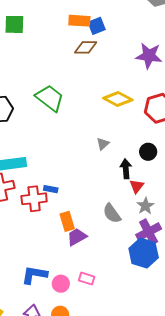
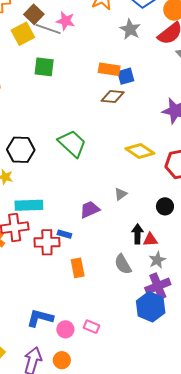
black arrow: (126, 169) -> (138, 234), moved
red triangle: (137, 186) -> (150, 240), turned 42
purple trapezoid: (77, 237) -> (90, 209), moved

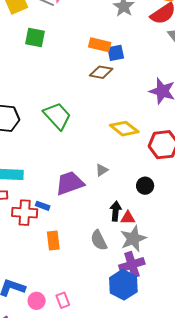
purple trapezoid: (90, 209) -> (70, 183), size x1.4
gray star: (157, 260) -> (133, 239), size x1.5
pink rectangle: (92, 327) -> (63, 300), turned 42

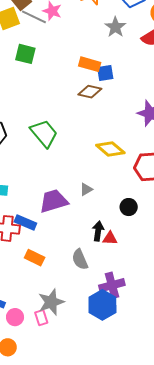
blue rectangle: (43, 206) -> (25, 222), size x1.5
gray star: (133, 239) -> (51, 302), moved
orange rectangle: (53, 240) -> (35, 258), turned -60

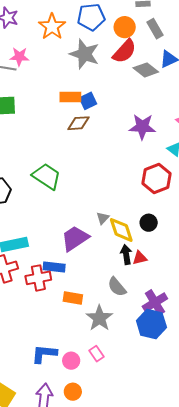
gray star: (115, 27) -> (84, 54), size x1.4
yellow diamond: (110, 149) -> (121, 230), moved, turned 48
gray star: (51, 302) -> (99, 318), moved

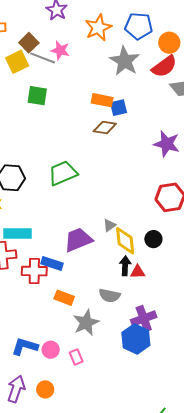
green trapezoid: (46, 176) -> (63, 173), turned -68
gray semicircle: (117, 287) -> (109, 296), turned -50
pink circle: (71, 361) -> (51, 350), moved

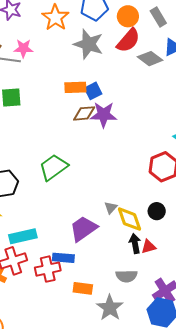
purple star: (167, 144) -> (104, 115), moved

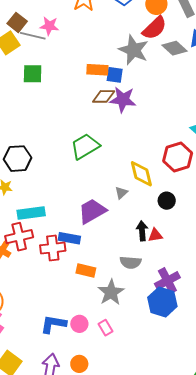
gray star: (88, 44) -> (134, 50), moved
blue square: (93, 91) -> (115, 75), turned 30
green trapezoid: (53, 167) -> (85, 146), moved
yellow diamond: (130, 219) -> (141, 174), moved

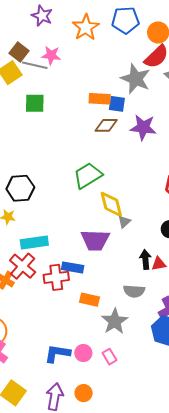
purple star: (123, 100) -> (143, 127), moved
yellow diamond: (141, 174) -> (111, 204), moved
purple trapezoid: (92, 211) -> (95, 240), turned -148
red cross: (19, 237) -> (23, 266), turned -36

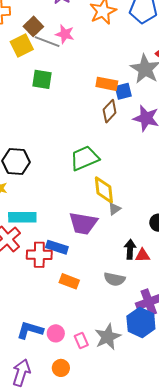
blue square: (117, 104) -> (123, 91), turned -30
brown diamond: (106, 125) -> (110, 111), turned -55
gray star: (115, 321) -> (108, 337), moved
orange circle: (84, 393) -> (61, 368), moved

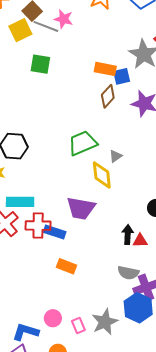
gray triangle: (114, 209) -> (116, 156), moved
red cross: (39, 255) -> (38, 226), moved
gray semicircle: (115, 279) -> (128, 273), moved
blue L-shape: (30, 330) -> (26, 332), moved

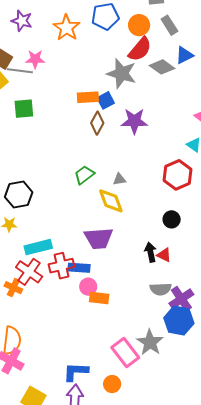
green trapezoid: (83, 143) -> (84, 175), size x0.7
gray triangle: (116, 156) -> (119, 179), turned 40
red triangle: (140, 241) -> (164, 255), turned 42
pink circle: (53, 318) -> (88, 287), moved
pink rectangle: (78, 326) -> (125, 353), size x1.8

